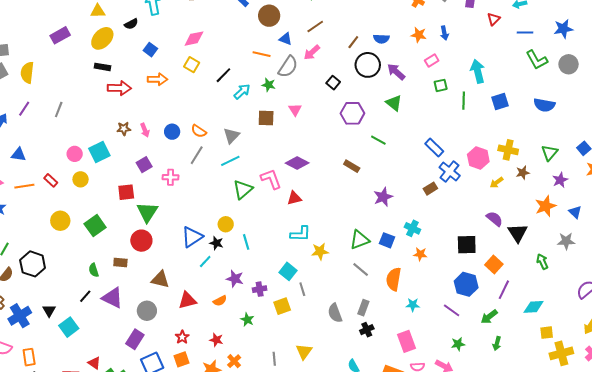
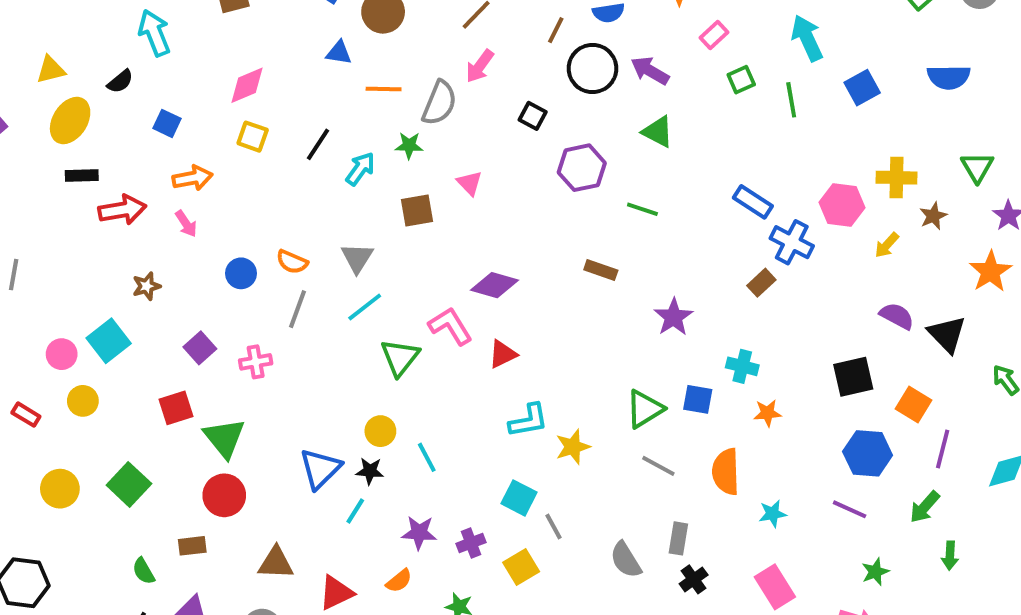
blue triangle: (286, 39) -> (339, 53), moved
pink arrow: (145, 130) -> (186, 224), moved

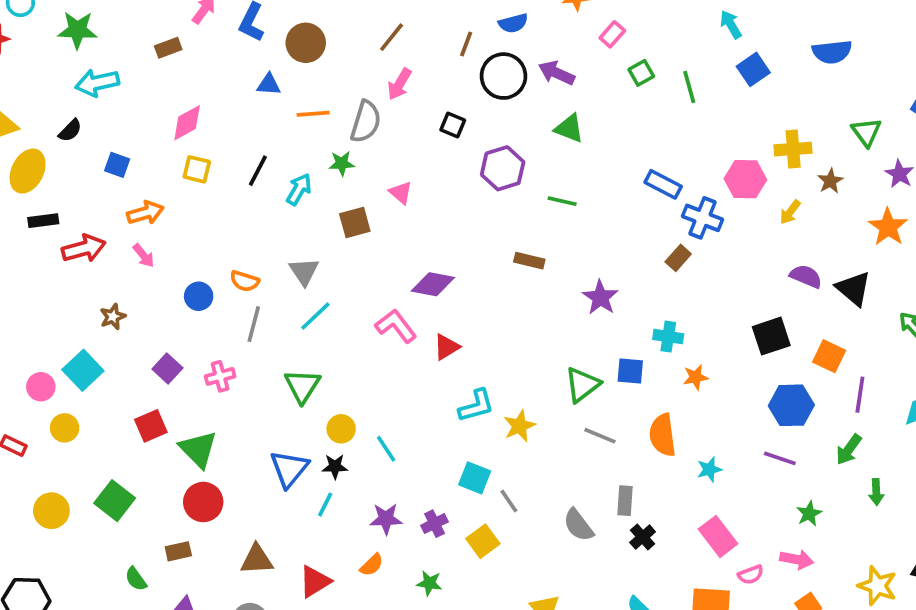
cyan arrow: (154, 33) -> (97, 83), turned -75
cyan arrow: (807, 38) -> (731, 24), moved, size x0.7
green triangle: (400, 357) -> (302, 386), moved

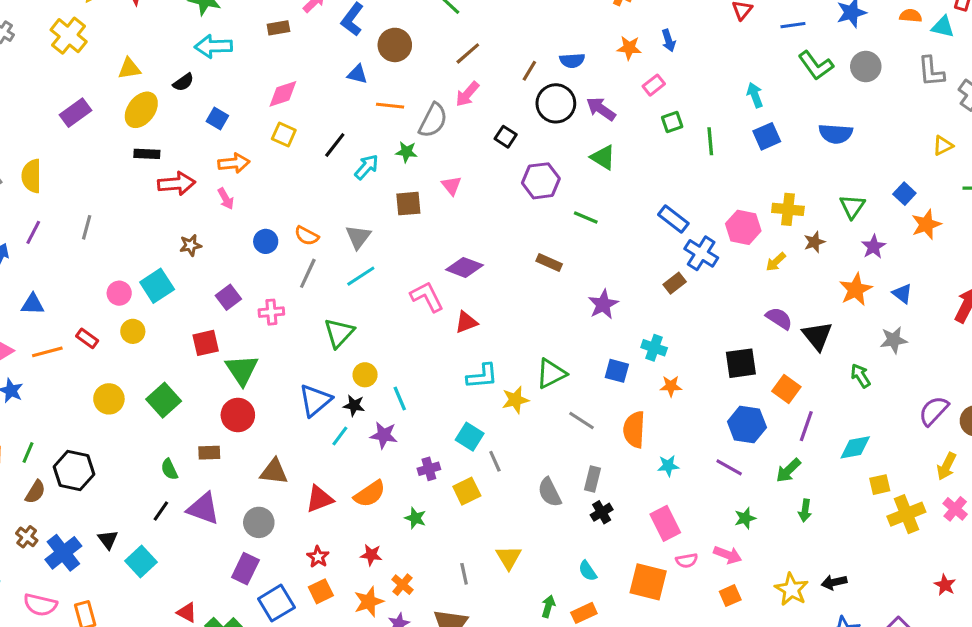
green triangle: (582, 385) -> (551, 374), moved
purple star: (386, 519) -> (384, 435), moved
orange semicircle: (372, 565) -> (370, 494), size x1.5

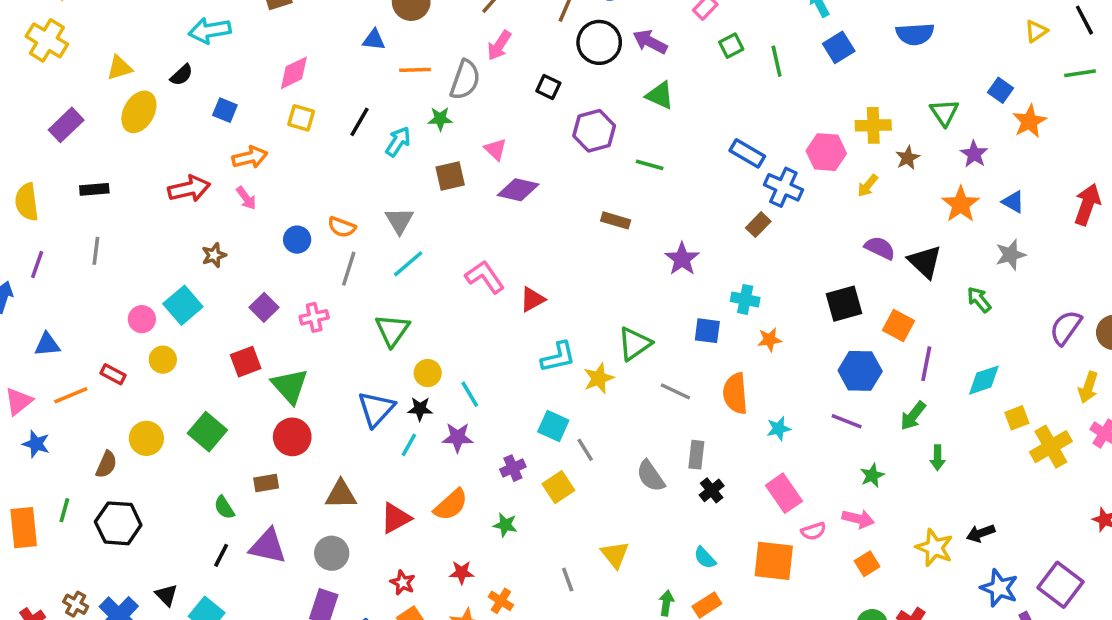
black rectangle: (147, 154) -> (94, 189), moved
purple diamond: (464, 267) -> (518, 190), moved
brown semicircle: (35, 492) -> (106, 465), moved

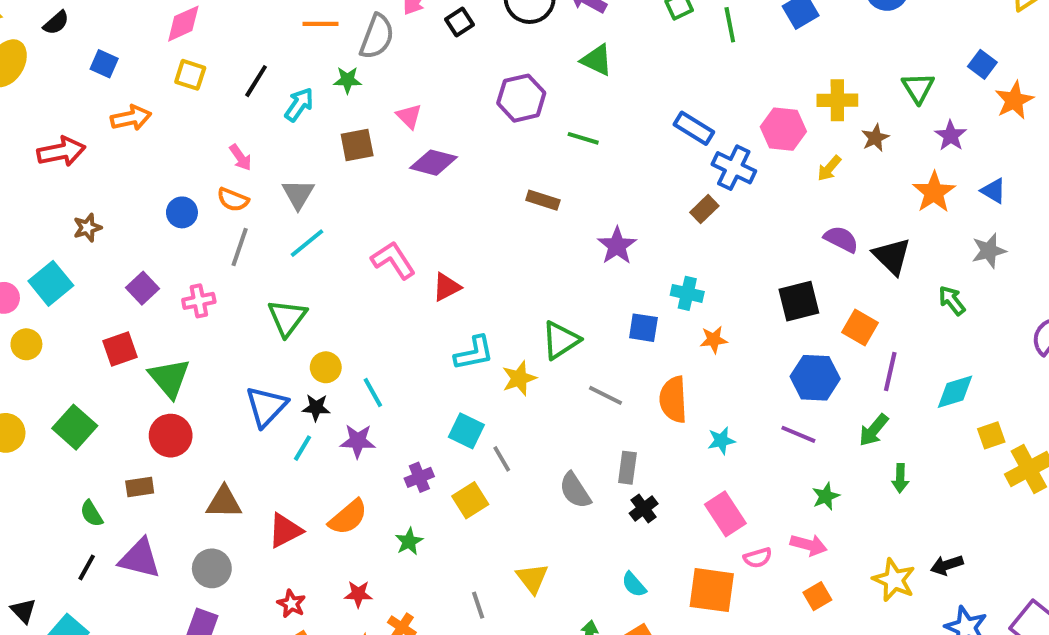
black square: (548, 87) -> (459, 22), moved, turned 30
pink arrow: (246, 198) -> (240, 157), moved
green star: (505, 525) -> (409, 541), turned 30

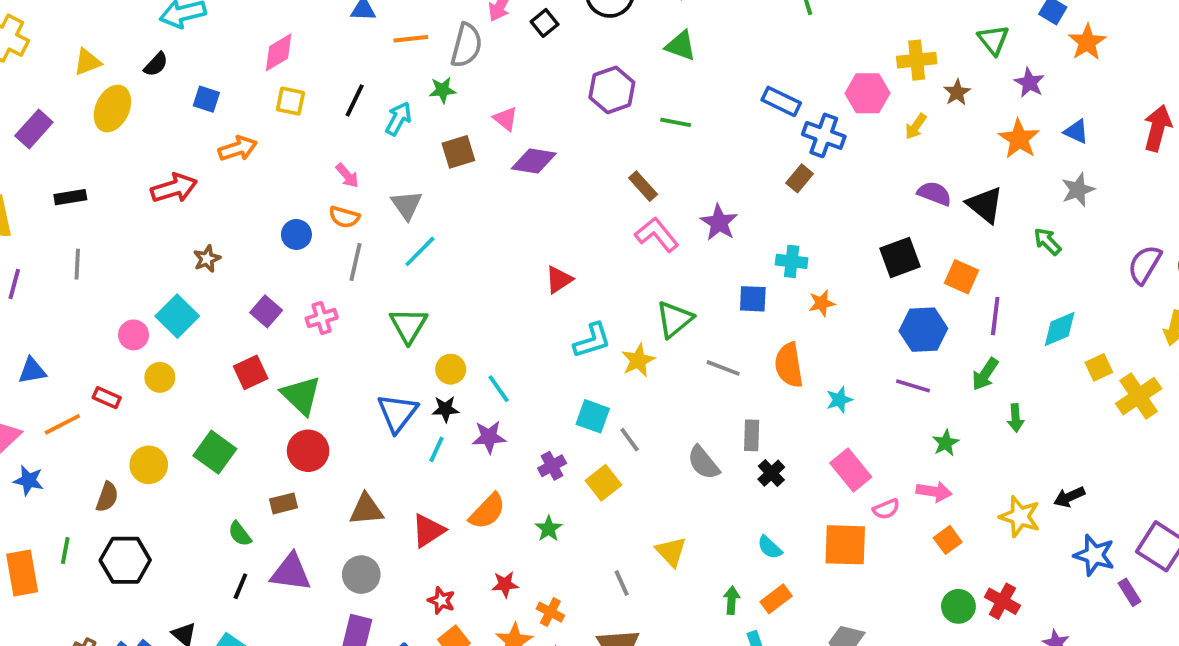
brown rectangle: (543, 200) -> (643, 186), turned 36
pink L-shape: (393, 260) -> (657, 235), moved

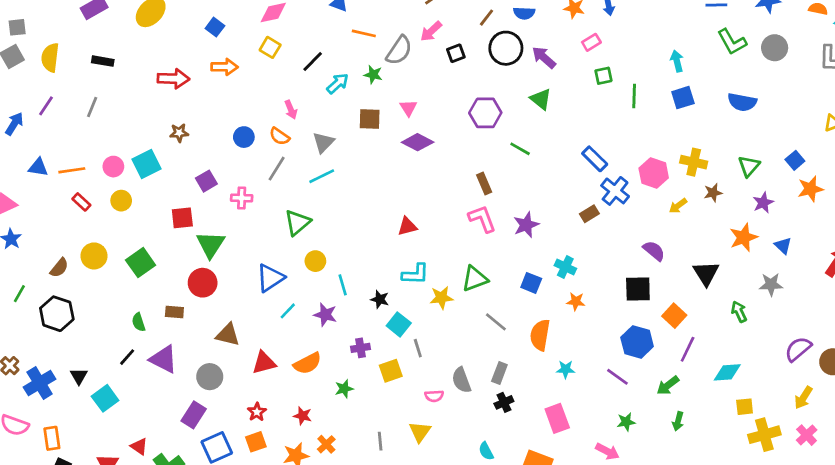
purple semicircle: (934, 193) -> (654, 251), moved
black star: (445, 409) -> (380, 299), moved
orange line: (62, 424) -> (72, 170), moved
pink semicircle: (886, 509) -> (434, 396), moved

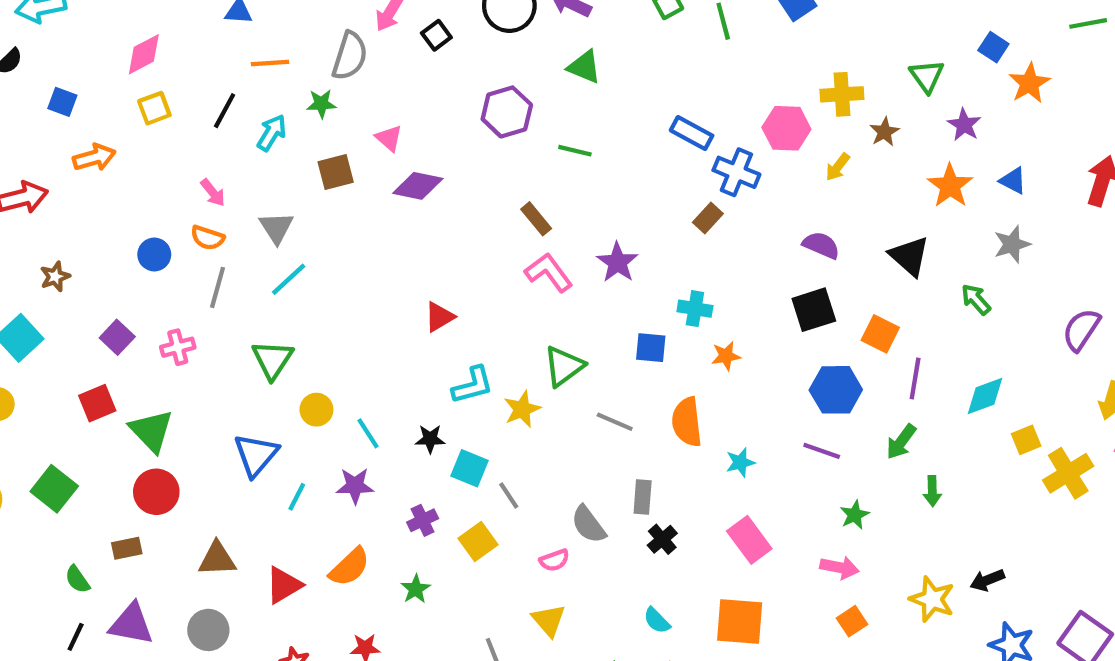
orange line: (364, 33) -> (270, 63), moved
yellow square: (270, 47) -> (154, 108), turned -35

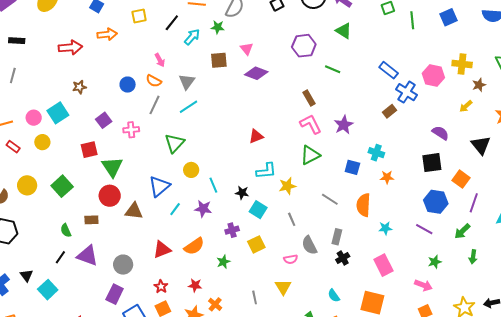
yellow arrow: (838, 167) -> (466, 106), moved
green triangle: (564, 366) -> (310, 155), moved
gray line: (509, 496) -> (292, 219), moved
brown triangle: (217, 559) -> (134, 211), moved

